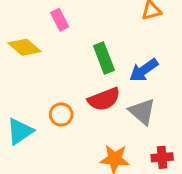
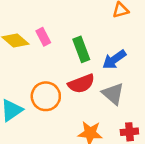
pink rectangle: (60, 20) -> (43, 37), moved
orange circle: (61, 115) -> (46, 96), size x1.5

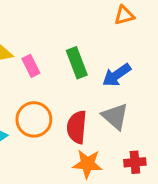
pink rectangle: (43, 37) -> (31, 66), moved
red semicircle: (81, 84) -> (77, 127), moved, turned 116

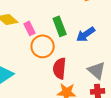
gray triangle: (115, 116) -> (97, 70), moved
orange circle: (34, 119) -> (43, 46), moved

